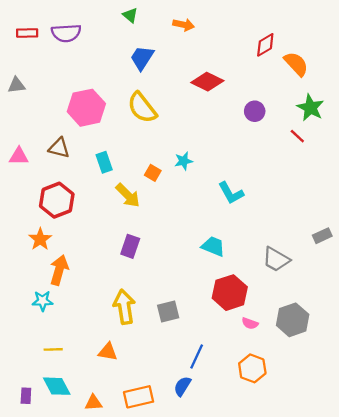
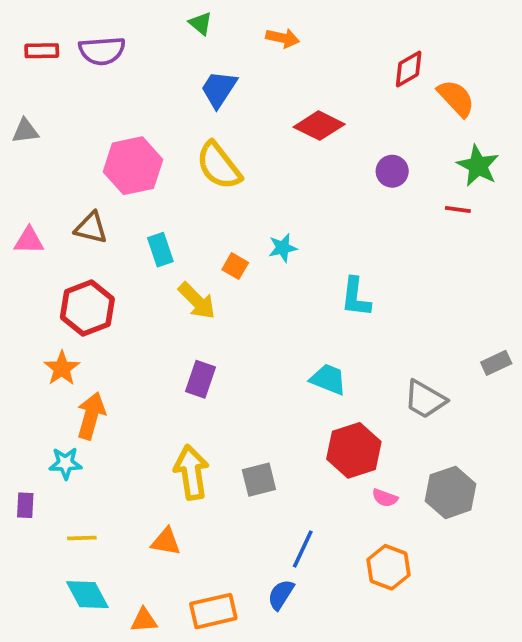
red line: (297, 136) -> (458, 210), turned -35
cyan L-shape: (231, 193) -> (356, 297), turned 36
purple rectangle: (26, 396) -> (25, 505), moved

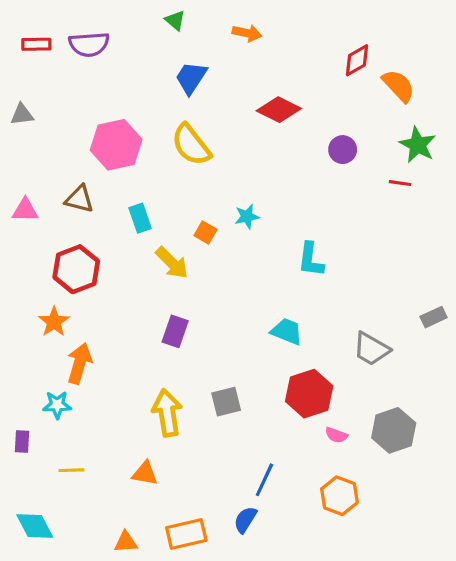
gray square: (259, 480) -> (226, 402), moved
cyan diamond: (87, 595) -> (35, 526), moved

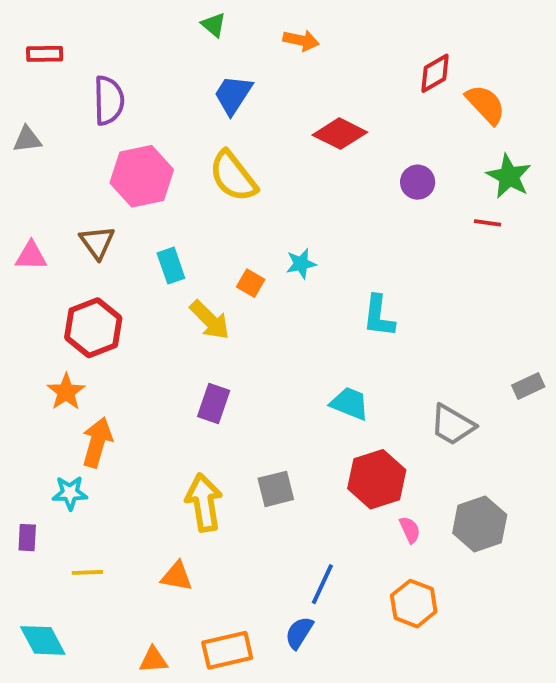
purple semicircle: (89, 44) -> (109, 101), moved, turned -87
brown triangle: (79, 199) -> (97, 242), turned 40
pink semicircle: (336, 435) -> (410, 530), turned -135

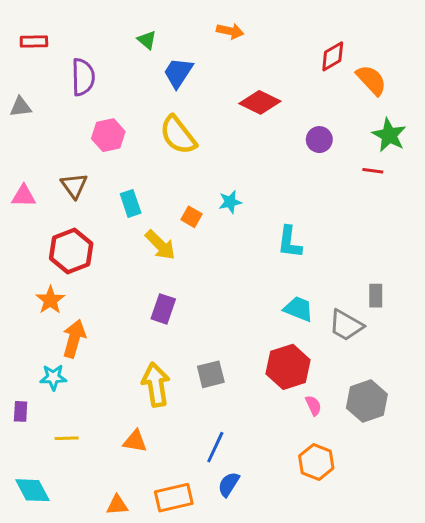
green triangle: (214, 25) -> (147, 40), moved
pink hexagon: (142, 176) -> (108, 135), size x0.7
gray rectangle: (528, 386) -> (376, 296), moved, turned -65
cyan trapezoid: (350, 403) -> (298, 309), moved
blue line: (322, 584) -> (215, 447), moved

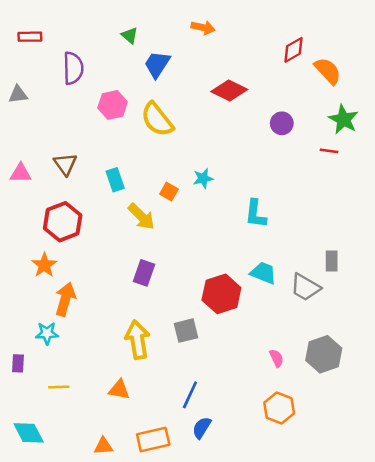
pink hexagon: (108, 135) -> (113, 105), moved
red hexagon: (288, 367) -> (221, 294), moved

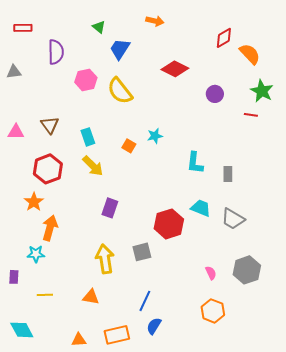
yellow arrow: (141, 216) -> (93, 166), moved
gray rectangle: (332, 261) -> (228, 174), moved

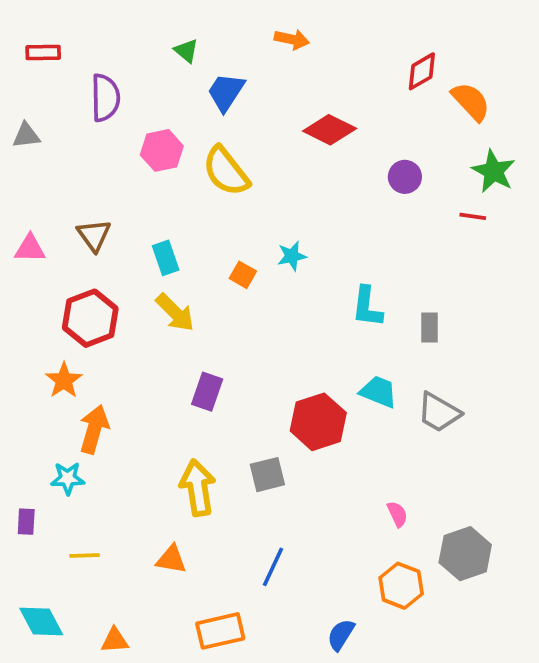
gray hexagon: (247, 270) -> (465, 554), moved
blue semicircle: (154, 326) -> (341, 635), moved
orange triangle: (79, 340) -> (115, 640), moved

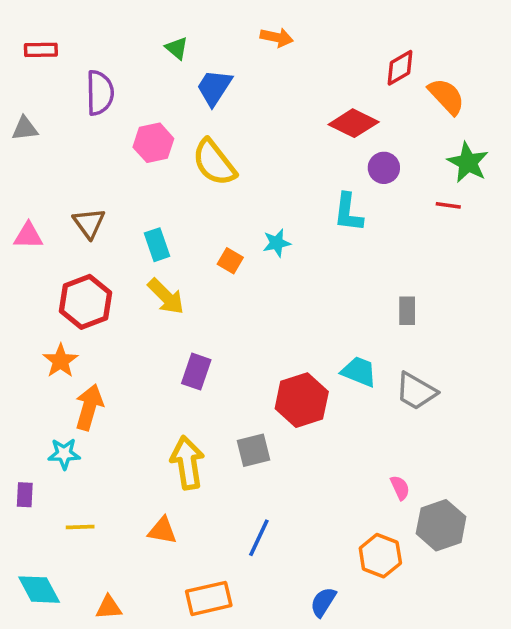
red diamond: (330, 130) -> (354, 123), moved
cyan L-shape: (367, 307) -> (348, 213), moved
pink semicircle: (397, 514) -> (400, 488), moved

